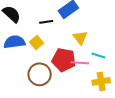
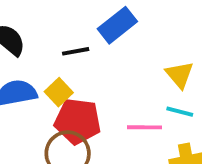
yellow triangle: (80, 38) -> (180, 75), moved
red pentagon: (64, 60) -> (78, 121), moved

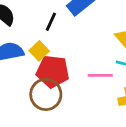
black line: (76, 51) -> (51, 22), turned -54

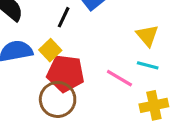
pink line: (100, 75) -> (119, 78), turned 30

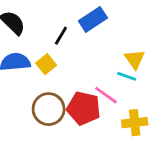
cyan line: (148, 65) -> (127, 76), moved
red pentagon: (66, 73) -> (84, 108), moved

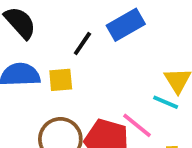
yellow square: (46, 64) -> (61, 80), turned 30

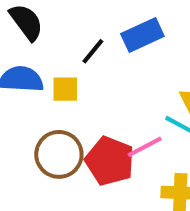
pink line: (137, 125) -> (145, 147), turned -72

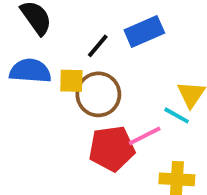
brown circle: (59, 154) -> (98, 94), moved
red pentagon: (110, 161) -> (112, 149), turned -30

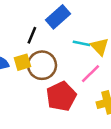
cyan line: (177, 115) -> (81, 43), moved
pink line: (145, 136) -> (90, 74), moved

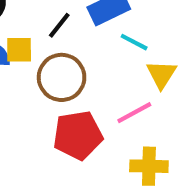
cyan line: (81, 43) -> (134, 42), moved
yellow square: (22, 62) -> (19, 50), moved

